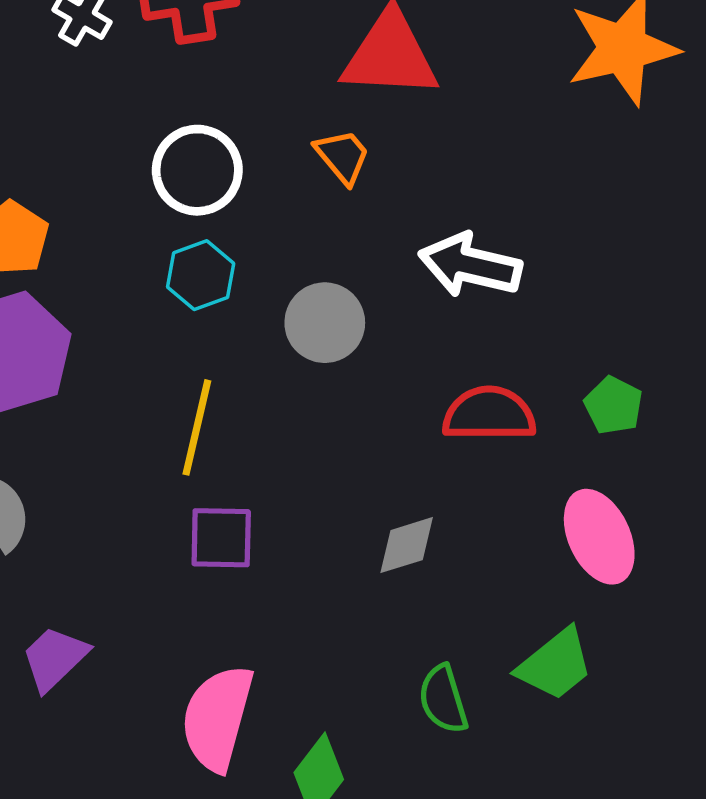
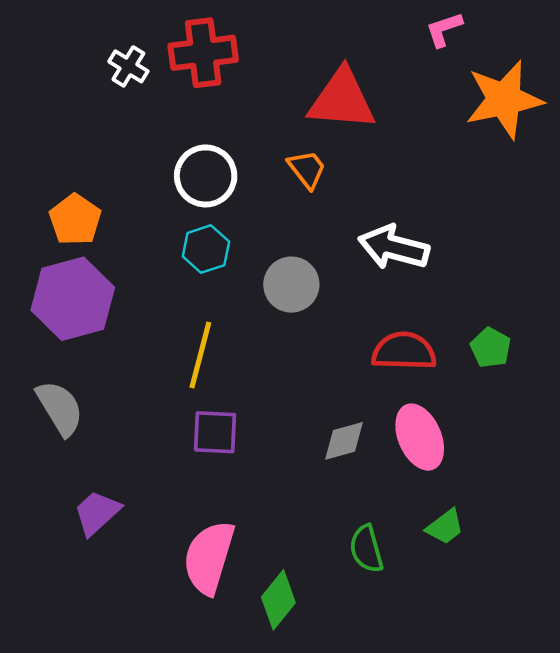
pink ellipse: (599, 537) -> (420, 437), moved
green trapezoid: (555, 664) -> (445, 527), size x0.7

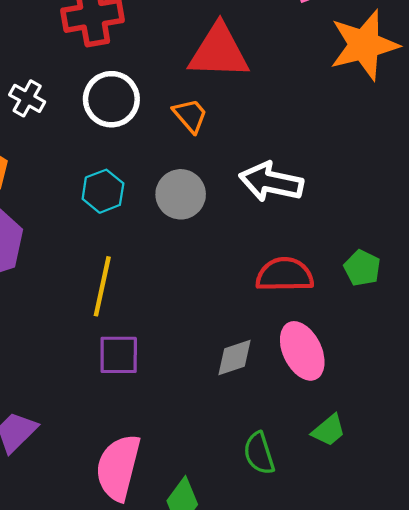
white cross: (128, 66) -> (27, 98), moved
white circle: (206, 176) -> (111, 99), moved
gray circle: (291, 285) -> (181, 194), moved

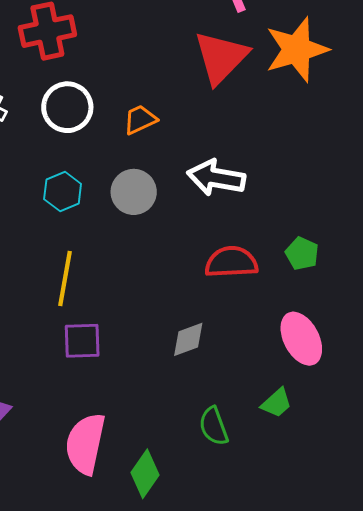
red triangle: (219, 52) -> (221, 57), moved, turned -46
orange trapezoid: (190, 115) -> (140, 120), turned -72
pink ellipse: (302, 351) -> (301, 339), moved

